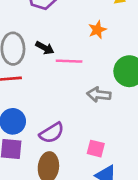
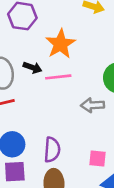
orange star: (97, 30) -> (60, 44), moved, size x1.6
purple semicircle: (52, 133) -> (52, 150), turned -45

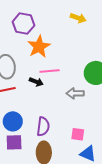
orange star: (60, 44) -> (39, 47), moved
black arrow: (33, 68) -> (36, 82), moved

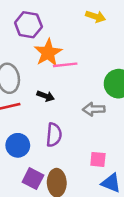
pink line: (50, 71) -> (65, 65), moved
purple semicircle: (43, 126) -> (54, 135), moved
purple square: (14, 142) -> (33, 179), moved, turned 30

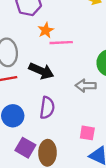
orange star: (48, 53) -> (46, 30), size x0.6
black arrow: (46, 96) -> (41, 71), size x1.5

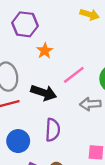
pink line: (61, 43) -> (74, 75), moved, turned -30

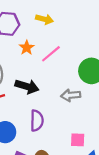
yellow arrow: (90, 14) -> (44, 19), moved
pink line: (74, 75) -> (51, 54), moved

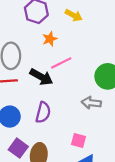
pink line: (51, 54) -> (61, 63), moved
gray arrow: (71, 95) -> (91, 103), moved

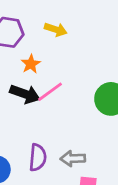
black arrow: (41, 77) -> (25, 94), moved
gray arrow: (91, 103) -> (73, 159), moved

